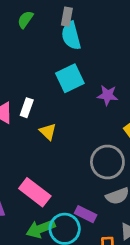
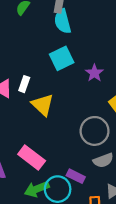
purple star: (108, 95) -> (94, 73), turned 30
yellow triangle: (48, 132) -> (43, 105), size x1.5

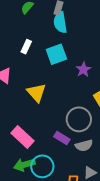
white rectangle: (24, 84) -> (26, 47), moved
purple rectangle: (76, 176) -> (62, 138), moved

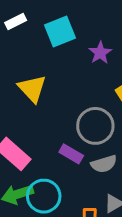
white rectangle: (26, 47) -> (16, 21), turned 40

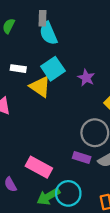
white rectangle: (16, 21) -> (18, 69), turned 48
yellow triangle: (32, 88) -> (40, 87), moved

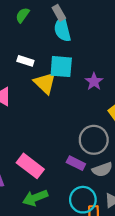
gray rectangle: (42, 18) -> (59, 13), turned -40
cyan square: (53, 69) -> (61, 67), turned 30
cyan circle: (68, 193) -> (83, 200), moved

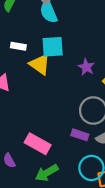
purple star: (94, 82) -> (86, 67), moved

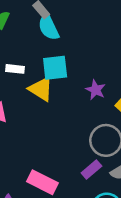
purple rectangle: (80, 135) -> (91, 169), turned -56

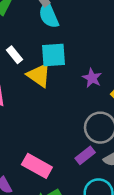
white rectangle: (15, 69) -> (14, 55), turned 42

